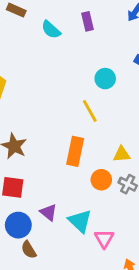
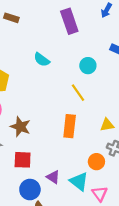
purple rectangle: (88, 21) -> (69, 21), size x1.6
cyan semicircle: (51, 30) -> (42, 60), moved
orange circle: (101, 180) -> (96, 162), moved

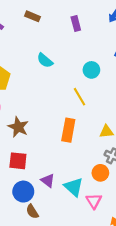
brown rectangle: (11, 18) -> (32, 16), moved
purple rectangle: (69, 21) -> (76, 23), size x0.6
orange circle: (96, 162) -> (100, 173), moved

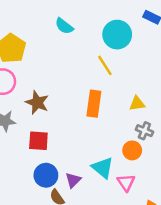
cyan circle: (91, 70) -> (117, 35), size x1.5
purple triangle: (48, 181) -> (73, 180), moved, turned 40

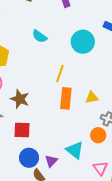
yellow line: (105, 65) -> (60, 74), moved, turned 54
yellow triangle: (137, 104) -> (92, 97), moved
pink triangle: (126, 182) -> (100, 168), moved

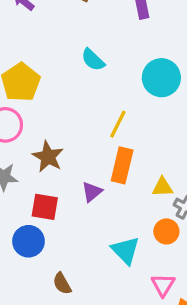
yellow triangle: (92, 97) -> (162, 187), moved
blue circle: (29, 158) -> (28, 241), moved
purple triangle: (51, 161) -> (92, 192), moved

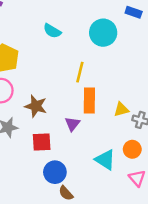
orange circle: (166, 231) -> (132, 149), moved
blue circle: (28, 241) -> (55, 172), moved

